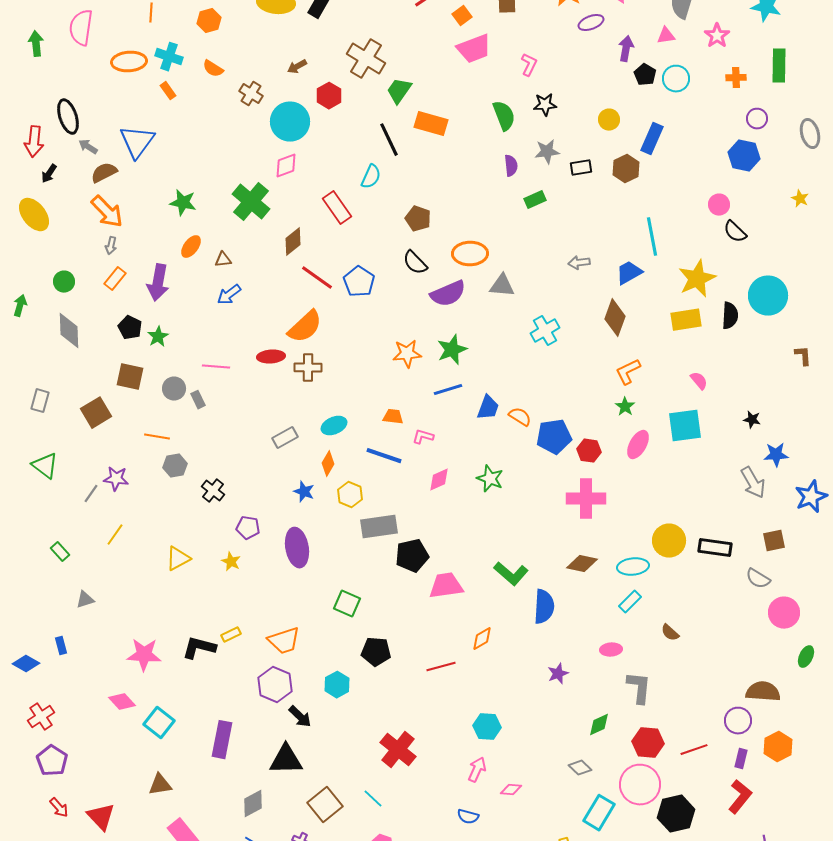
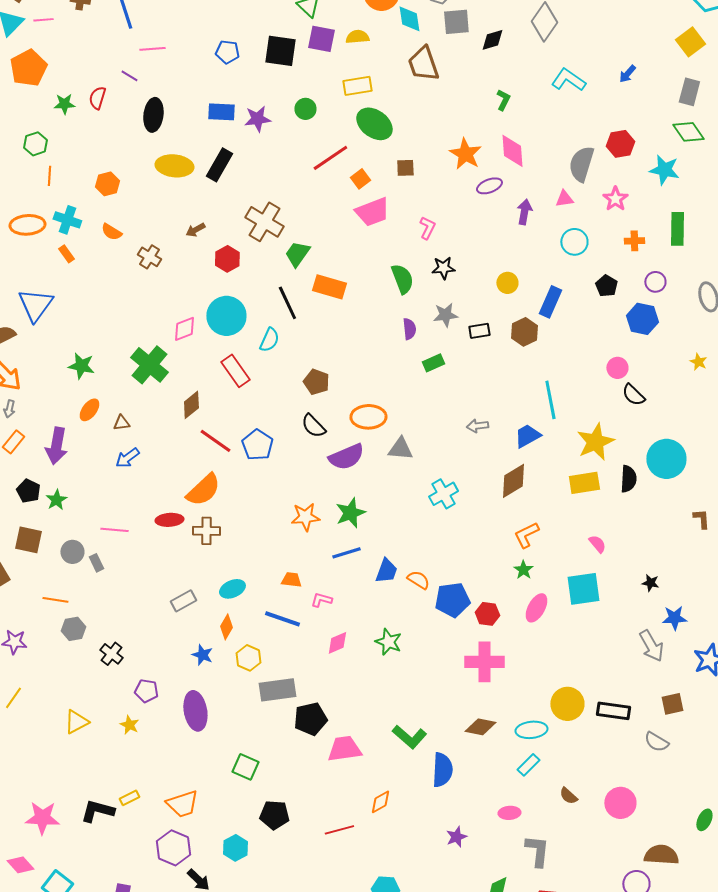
black pentagon: (645, 75) -> (606, 286), moved
cyan circle: (290, 122) -> (226, 316), moved
brown diamond: (615, 318) -> (513, 481), turned 39
pink circle: (784, 613) -> (620, 803), moved

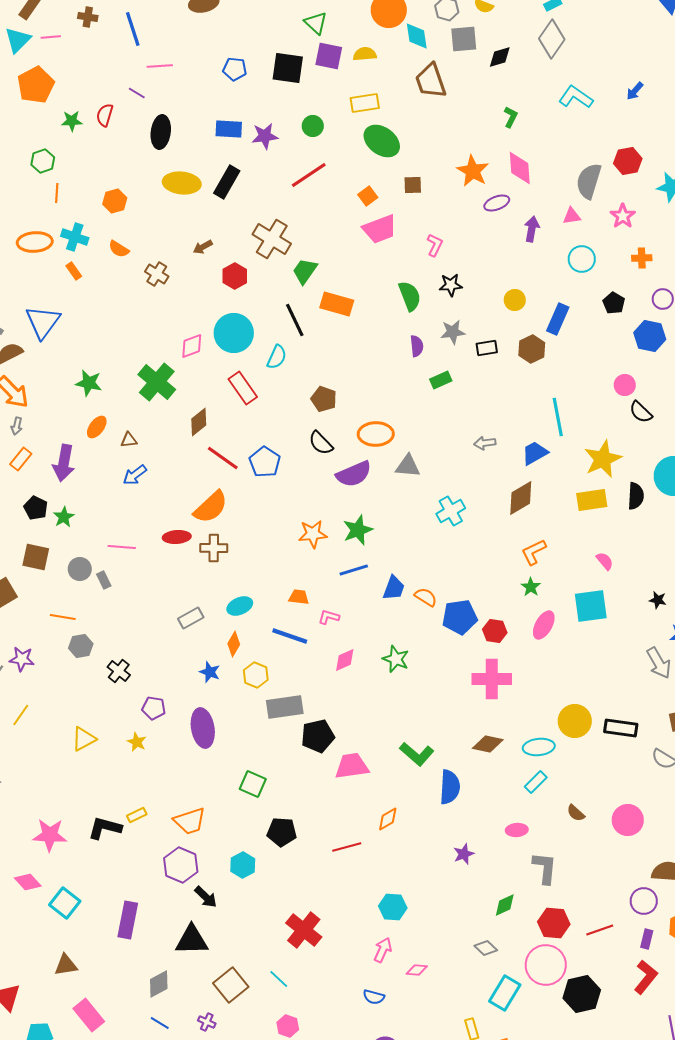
red line: (330, 158) -> (309, 175), moved

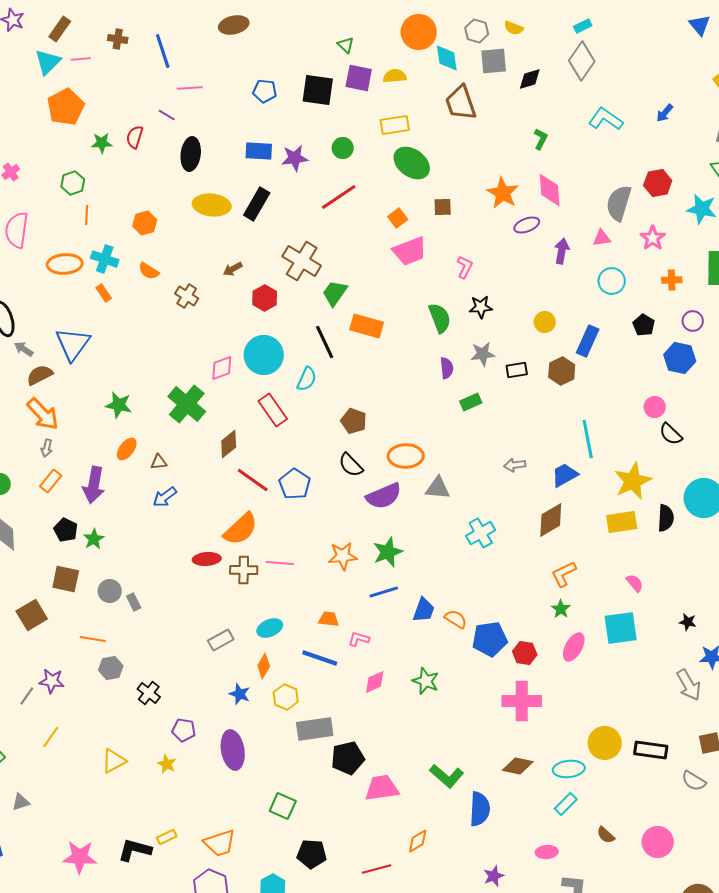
green triangle: (316, 23) -> (346, 45), size x0.7
pink line: (122, 547) -> (280, 563), moved

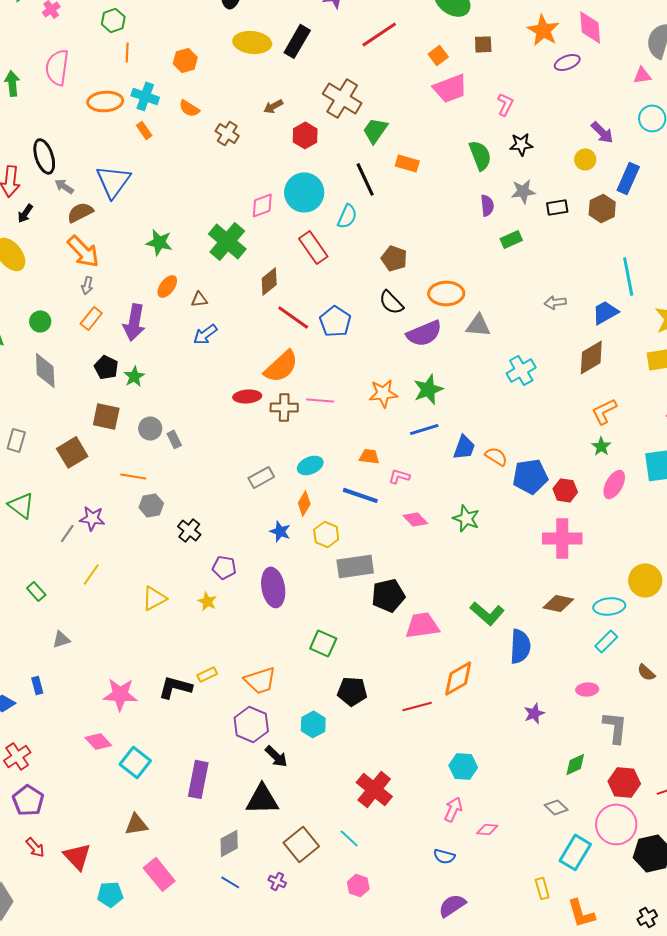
purple arrow: (562, 251) -> (602, 132), moved, turned 125
orange rectangle: (367, 326) -> (407, 163), size x0.7
pink diamond: (375, 682) -> (415, 519), turned 70
orange diamond: (418, 841) -> (458, 678), size x1.5

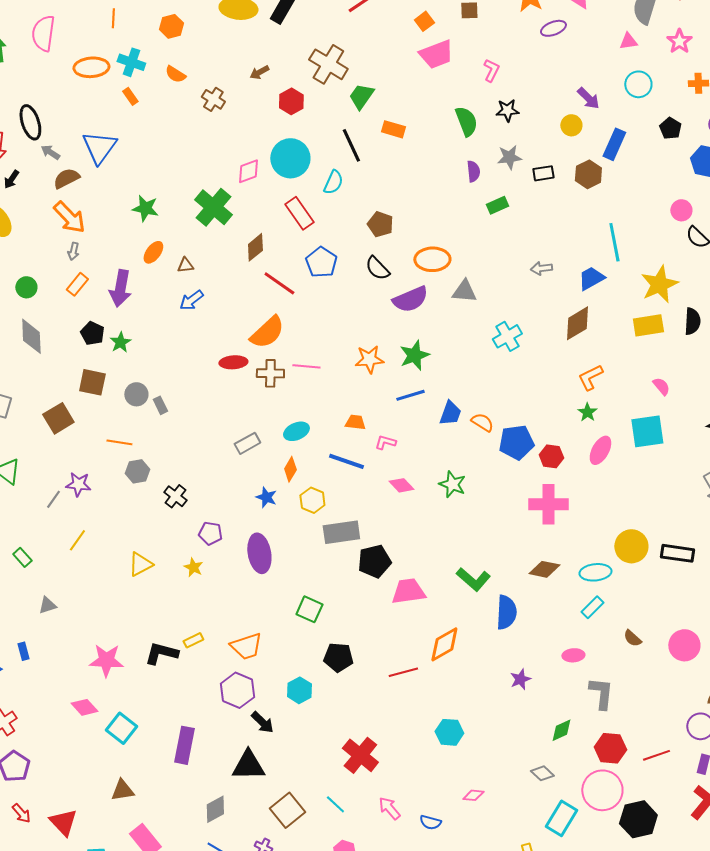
blue pentagon: (335, 321) -> (321, 262), moved
pink arrow: (453, 809) -> (389, 808), moved, turned -65

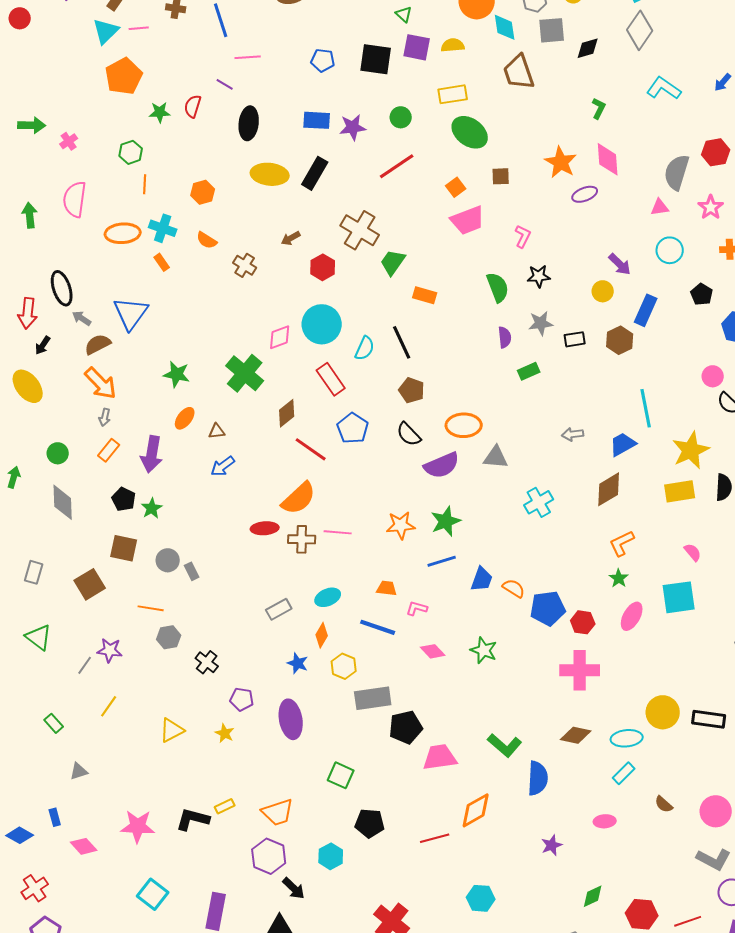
black line: (351, 145) -> (402, 342), moved
gray L-shape: (601, 693) -> (714, 859), moved, turned 112
pink diamond: (84, 707) -> (84, 846), moved

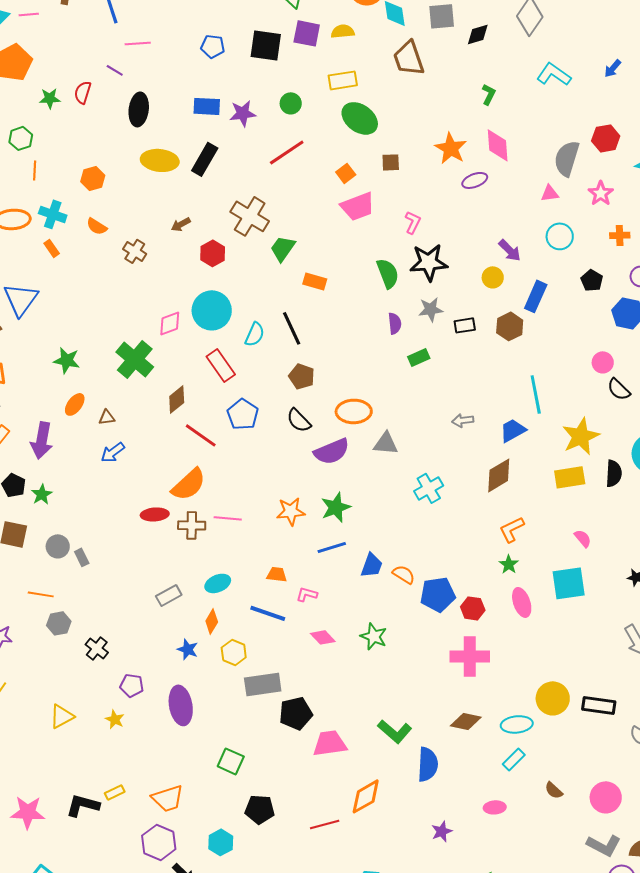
black star: (539, 276) -> (429, 262), size x1.6
pink ellipse: (632, 616) -> (522, 602), turned -48

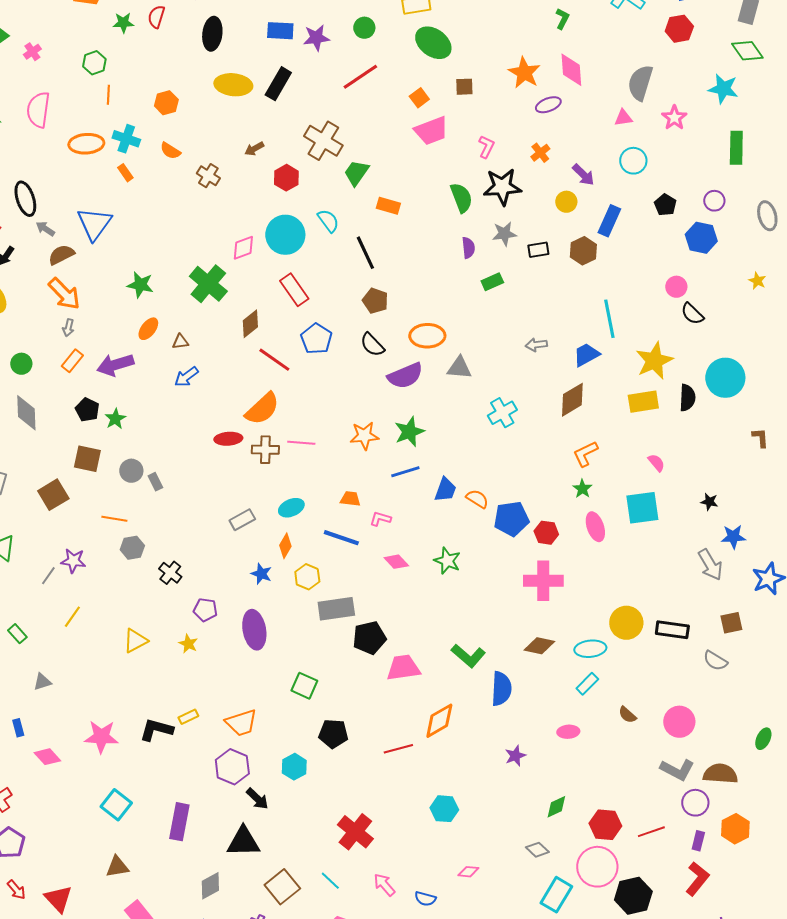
red hexagon: (606, 138) -> (679, 29), moved
orange cross: (620, 235) -> (540, 153), moved, turned -36
cyan semicircle: (255, 334) -> (328, 221), moved, turned -60
purple arrow: (42, 440) -> (115, 365), turned 63

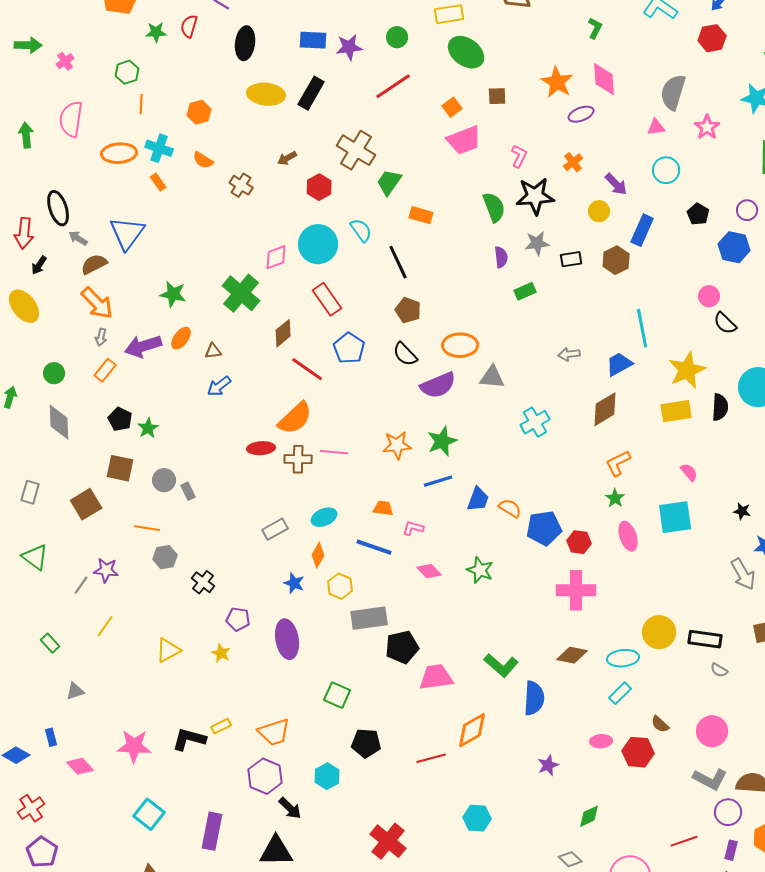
purple arrow: (115, 365) -> (143, 346), moved
gray semicircle: (715, 661) -> (719, 670), moved, size x0.7
red hexagon: (605, 825) -> (638, 752), moved

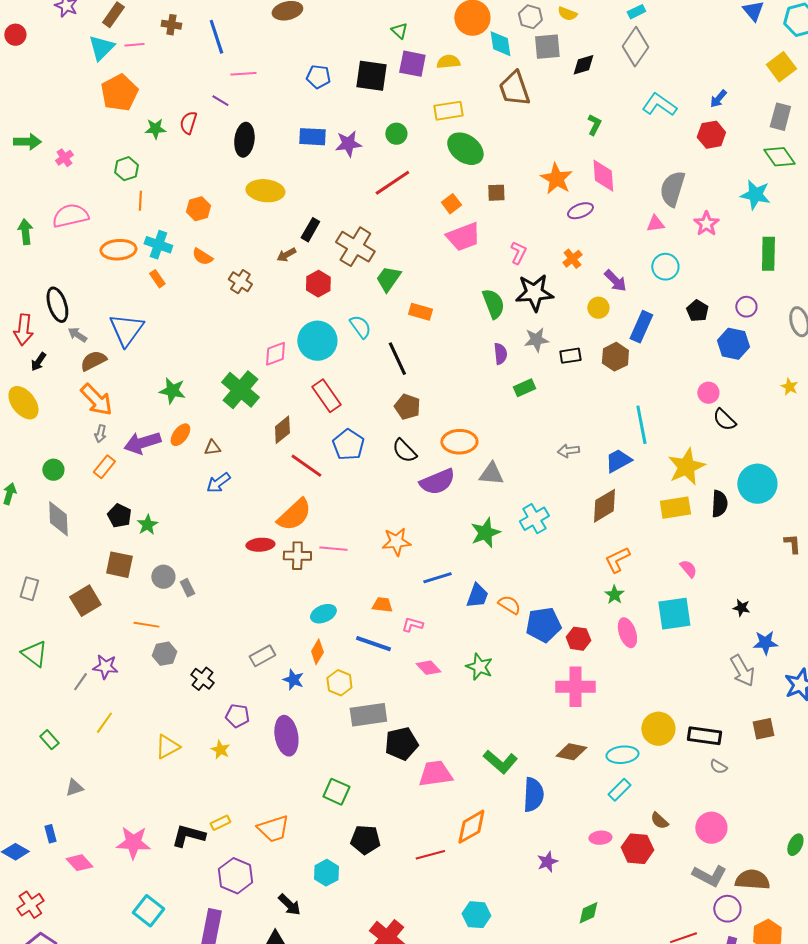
black rectangle: (311, 93) -> (310, 230), moved, size x0.7
pink semicircle: (71, 119) -> (70, 216), turned 69
green star: (442, 441) -> (485, 533), moved
gray rectangle: (275, 529) -> (262, 656), moved
purple hexagon: (265, 776) -> (235, 876), moved

